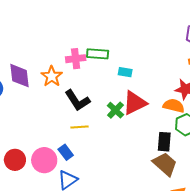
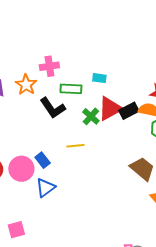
green rectangle: (98, 54) -> (71, 89), moved
yellow line: (80, 127) -> (75, 146), moved
black rectangle: (164, 142) -> (129, 111), moved, turned 60

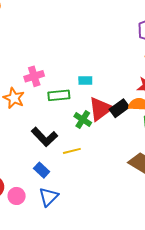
black L-shape: (53, 108) -> (44, 137), moved
pink circle: (21, 169) -> (17, 196), moved, size x0.7

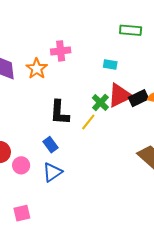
green rectangle: (59, 95) -> (131, 30), moved
black L-shape: (44, 137) -> (59, 112), turned 36
yellow line: (72, 151) -> (88, 122), moved, turned -48

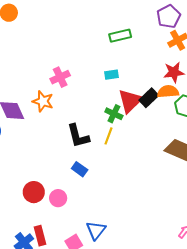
blue triangle: (52, 172) -> (96, 230), moved

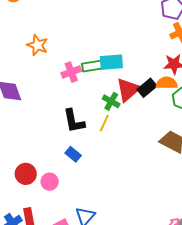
green rectangle: (120, 36) -> (93, 66), moved
cyan rectangle: (111, 75) -> (111, 62), size x1.6
pink cross: (60, 77) -> (71, 72), moved
orange star: (43, 101) -> (37, 45), moved

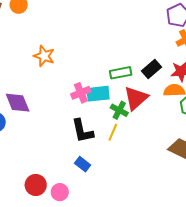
cyan rectangle: (111, 62) -> (98, 94), moved
green rectangle: (93, 66) -> (121, 73), moved
pink cross: (71, 72) -> (81, 93), moved
black rectangle: (147, 88) -> (151, 69), moved

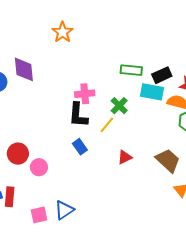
pink cross: (81, 93) -> (85, 94), moved
cyan rectangle: (98, 94) -> (152, 92), moved
red triangle: (136, 98) -> (125, 157), moved, size x0.6
blue rectangle: (83, 164) -> (80, 147), moved

